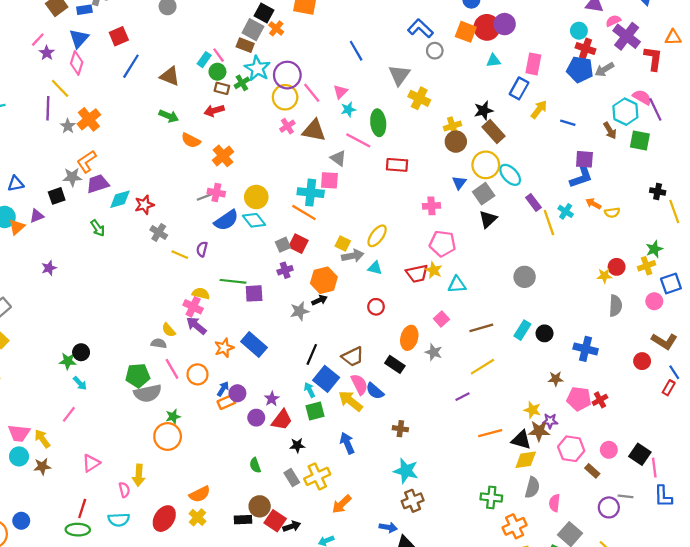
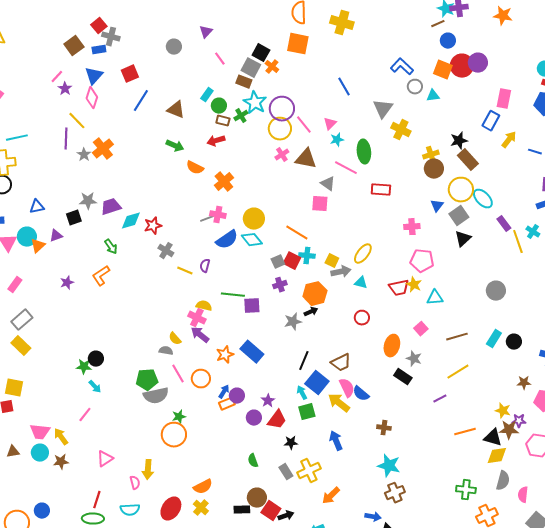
pink line: (219, 55) -> (220, 59), moved
cyan triangle: (494, 61) -> (433, 96), moved
orange L-shape: (87, 162) -> (101, 276), moved
cyan cross: (311, 193) -> (307, 256), moved, size x0.7
black rectangle: (395, 364) -> (403, 377), moved

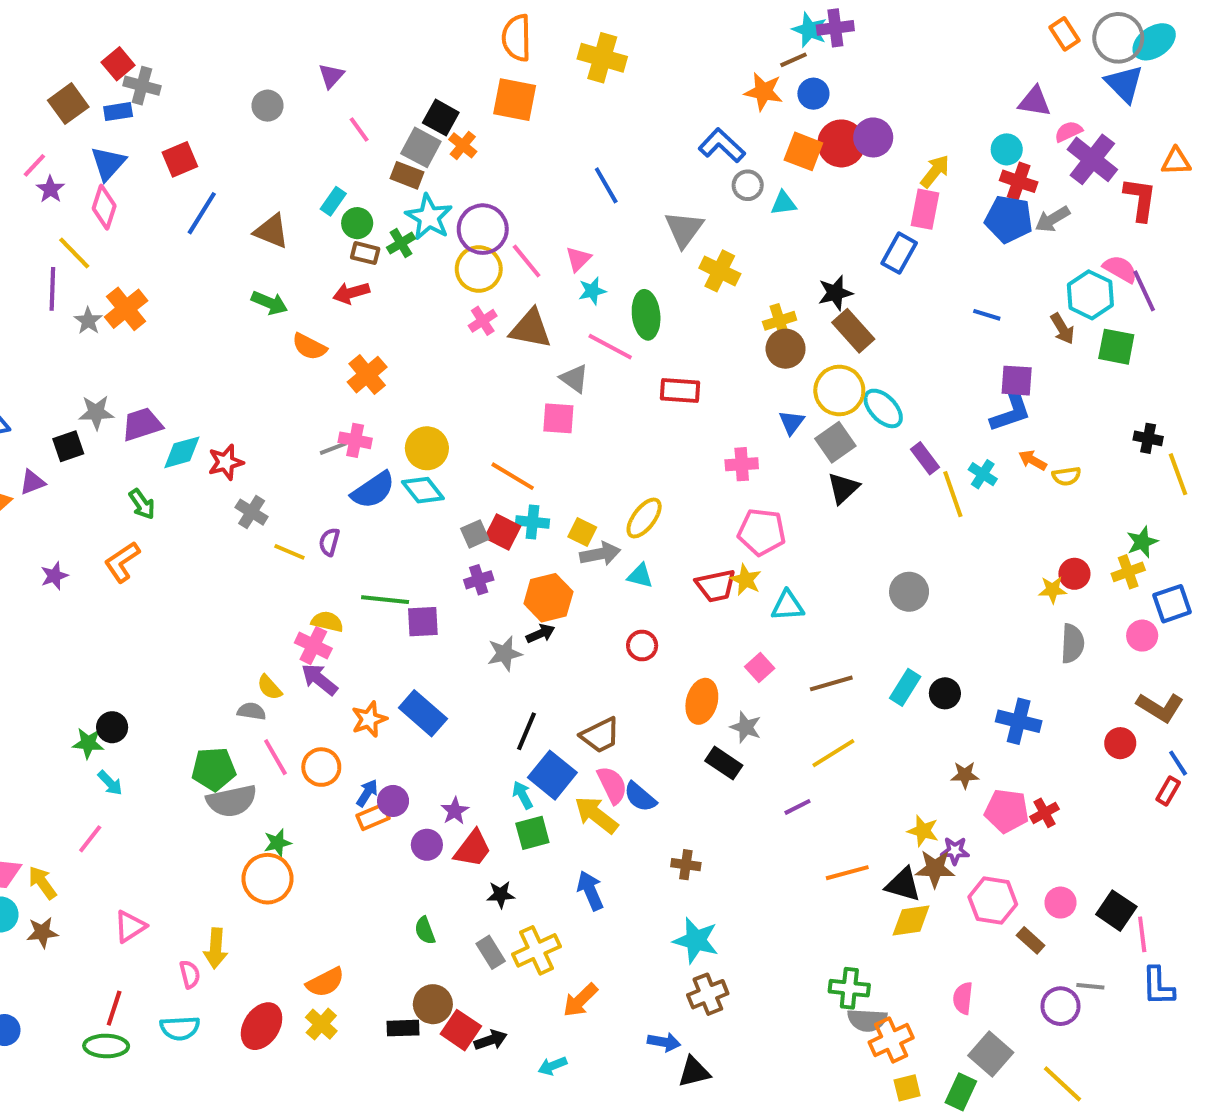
orange star: (503, 16) -> (764, 92), moved
yellow arrow: (509, 140) -> (935, 171), moved
gray semicircle: (503, 481) -> (867, 1020), moved, turned 78

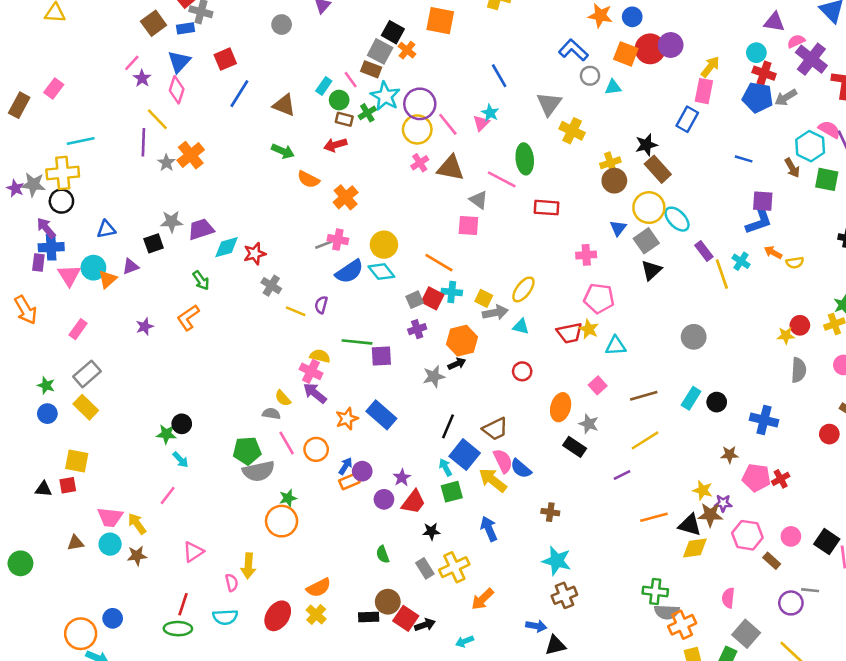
pink line: (359, 129) -> (351, 80), moved
cyan star: (592, 291) -> (490, 113), moved, turned -30

